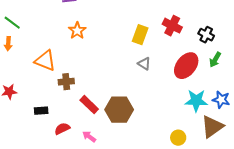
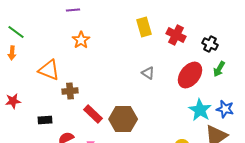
yellow rectangle: (140, 35) -> (144, 27), moved, turned -36
cyan star: (196, 101) -> (200, 110), turned 30

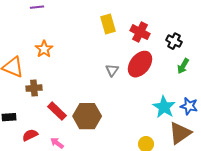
orange star: (81, 40) -> (44, 49), moved
gray triangle: (148, 73) -> (112, 70), turned 32
red ellipse: (190, 75) -> (140, 64), moved

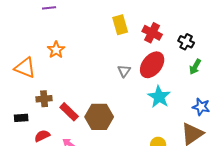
brown cross: (34, 88) -> (44, 99), moved
cyan star: (164, 107) -> (159, 97), moved

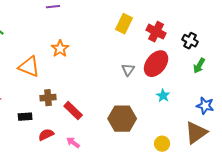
yellow rectangle: (120, 25) -> (124, 24), turned 42
cyan star: (159, 97) -> (163, 96), size x0.6
brown hexagon: (99, 117) -> (122, 119), moved

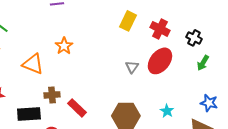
cyan star: (163, 96) -> (167, 111), moved
black rectangle: (25, 117) -> (29, 114), size x1.6

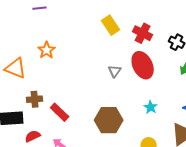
yellow rectangle: (128, 21) -> (111, 25), turned -60
red ellipse: (160, 61) -> (143, 65), turned -64
cyan star: (167, 111) -> (151, 107), moved

